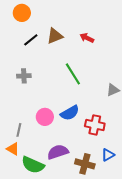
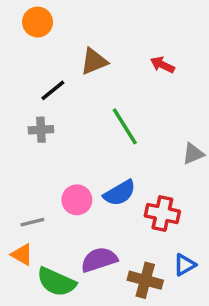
red arrow: (87, 38) -> (162, 65), moved
black line: (31, 40) -> (53, 90), moved
gray line: (19, 130) -> (32, 222), turned 64

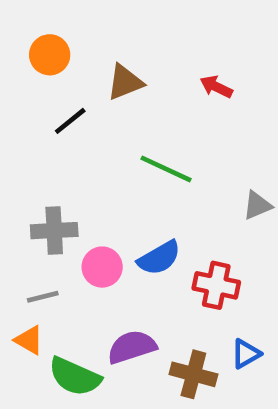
orange circle: (38, 22) -> (50, 55), moved
green line: (125, 126) -> (166, 169), turned -33
gray cross: (41, 130) -> (54, 231), moved, size x1.4

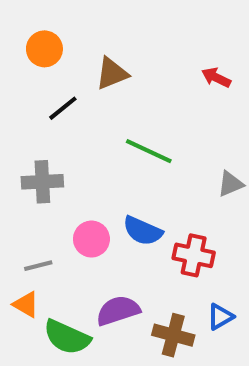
red arrow: (216, 87) -> (216, 77), moved
gray cross: (54, 231) -> (42, 182), moved
blue semicircle: (159, 258) -> (143, 231), turned 54

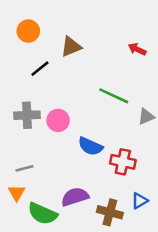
green line: (149, 151) -> (114, 96), moved
pink circle: (91, 239) -> (58, 120), moved
orange triangle: (26, 304) -> (17, 193), turned 30

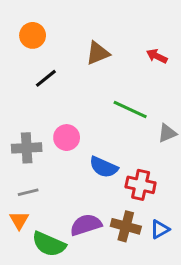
brown triangle: (71, 47) -> (98, 53), moved
gray cross: (27, 115) -> (27, 148), moved
brown cross: (110, 212) -> (126, 226), moved

